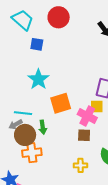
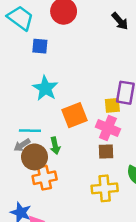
yellow square: (97, 107) -> (112, 105), moved
yellow cross: (81, 165) -> (105, 188), size x1.5

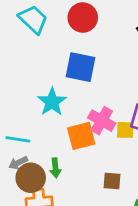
blue square: (40, 46) -> (80, 67), moved, size x1.6
pink cross: (108, 128) -> (102, 121), moved
cyan line: (30, 131) -> (18, 139), moved

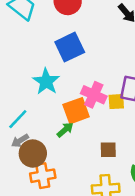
blue square: (80, 67) -> (70, 47), turned -32
cyan line: (18, 139) -> (18, 119), turned -50
green arrow: (55, 168) -> (65, 130), moved, turned -120

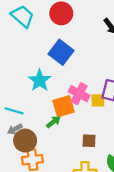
blue square: (70, 47) -> (61, 52), turned -30
cyan line: (18, 119) -> (14, 111), turned 60

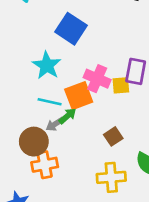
cyan line: (14, 111) -> (50, 102), moved
gray arrow: (15, 129) -> (55, 124), moved
brown square: (89, 141) -> (113, 136), turned -32

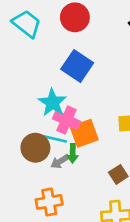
pink cross: (97, 79) -> (66, 120), moved
green arrow: (68, 116) -> (73, 153), turned 132
brown circle: (34, 142) -> (35, 148), moved

